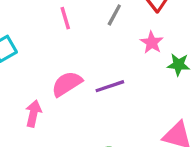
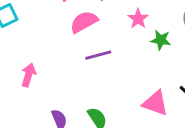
pink semicircle: (67, 84) -> (84, 22), moved

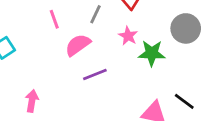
green star: (161, 40) -> (152, 53), size x1.4

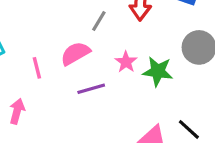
pink line: (54, 19) -> (37, 68), moved
pink star: (128, 36) -> (126, 62), moved

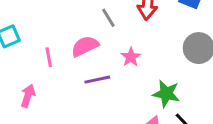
gray line: (99, 21) -> (108, 18), turned -66
green star: (158, 71) -> (166, 94), moved

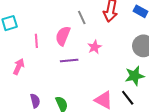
pink semicircle: (85, 46) -> (63, 36), turned -48
green star: (166, 94) -> (135, 76), moved, turned -30

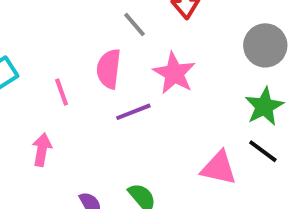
pink star: (95, 47) -> (174, 73), size x1.5

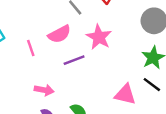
pink semicircle: (109, 69) -> (59, 34), turned -125
pink arrow: (42, 150) -> (44, 90), moved, turned 90

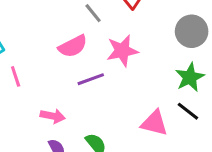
pink star: (99, 37) -> (122, 51), turned 30
pink line: (31, 48) -> (16, 76), moved

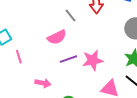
pink star: (122, 51) -> (93, 60), moved

